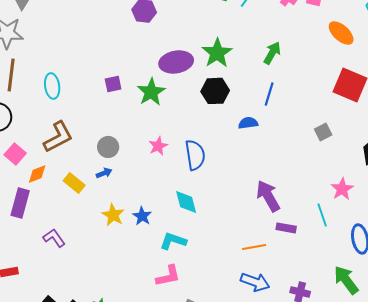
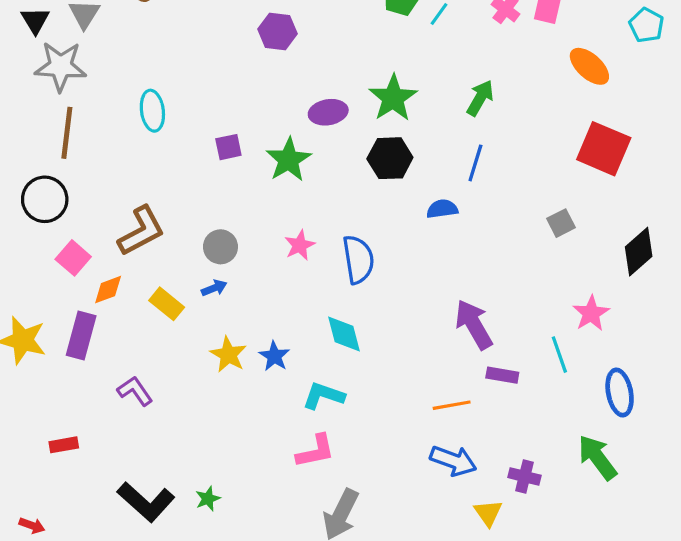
purple ellipse: (176, 62) -> (328, 112), size x0.7
cyan ellipse: (52, 86) -> (152, 111), moved

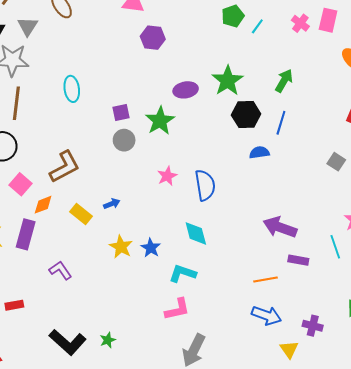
black hexagon: (390, 158) -> (246, 115), moved
gray square: (561, 223) -> (336, 162), turned -30
gray circle: (220, 247) -> (124, 140), moved
purple arrow: (474, 324) -> (280, 227), turned -40

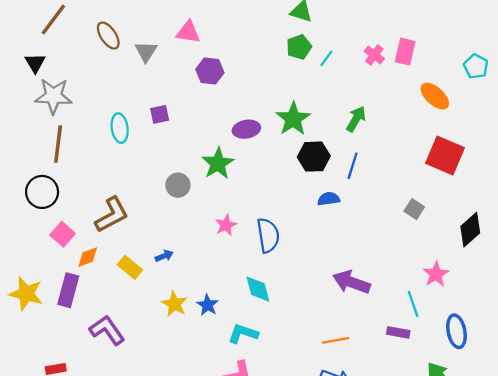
gray triangle: (28, 26) -> (146, 52), moved
purple square: (121, 112) -> (160, 114), moved
purple rectangle: (298, 260) -> (398, 332), moved
purple L-shape: (60, 270) -> (107, 330), size x1.4

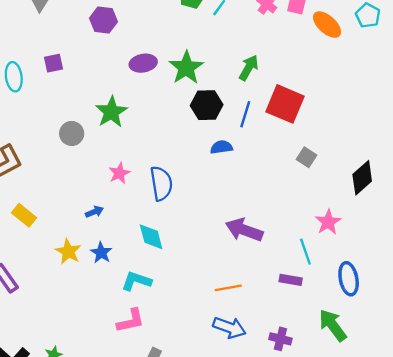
orange ellipse: (435, 96) -> (327, 25), moved
purple ellipse: (246, 129) -> (143, 63), moved
red square: (445, 155) -> (285, 104), moved
blue arrow: (164, 256) -> (94, 212), moved

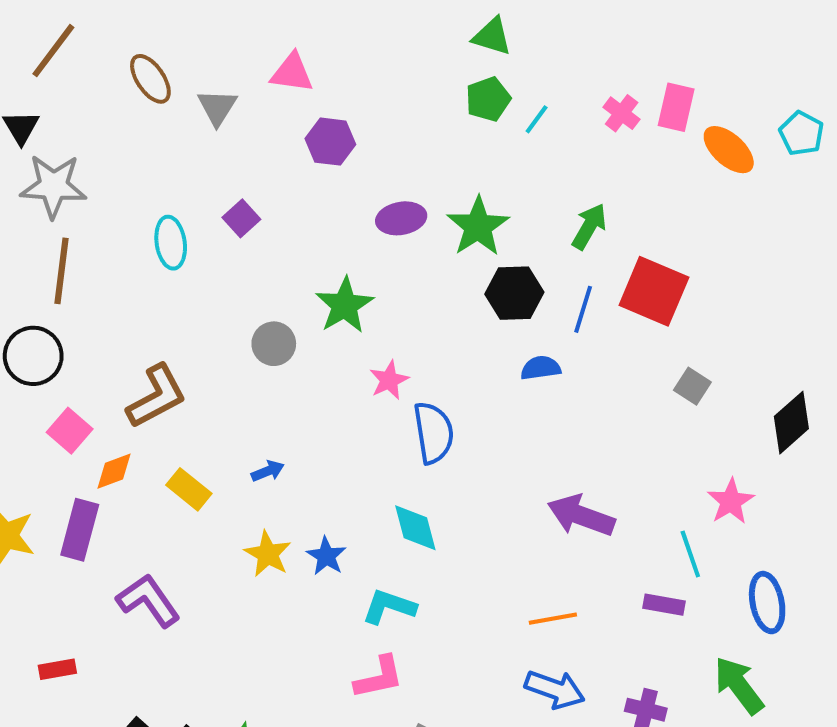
purple square: (54, 63) -> (241, 218), turned -30
pink star: (119, 173) -> (389, 380), moved
blue arrow: (94, 212) -> (268, 471), moved

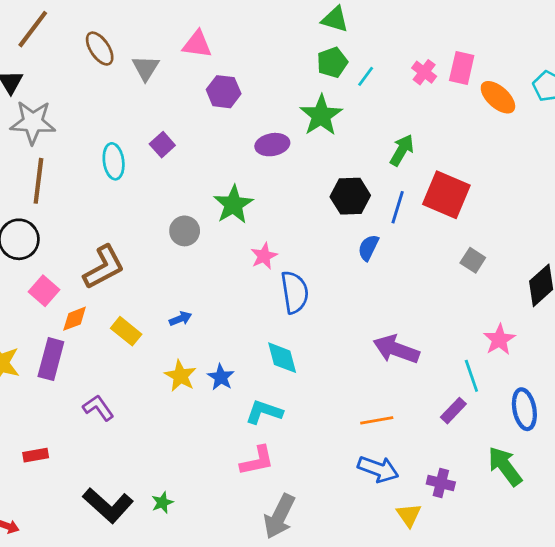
green star: (478, 226) -> (321, 115), moved
blue semicircle: (541, 368) -> (368, 248), turned -56
purple L-shape: (148, 601) -> (98, 408), size x0.7
purple rectangle: (664, 605) -> (453, 411), turned -56

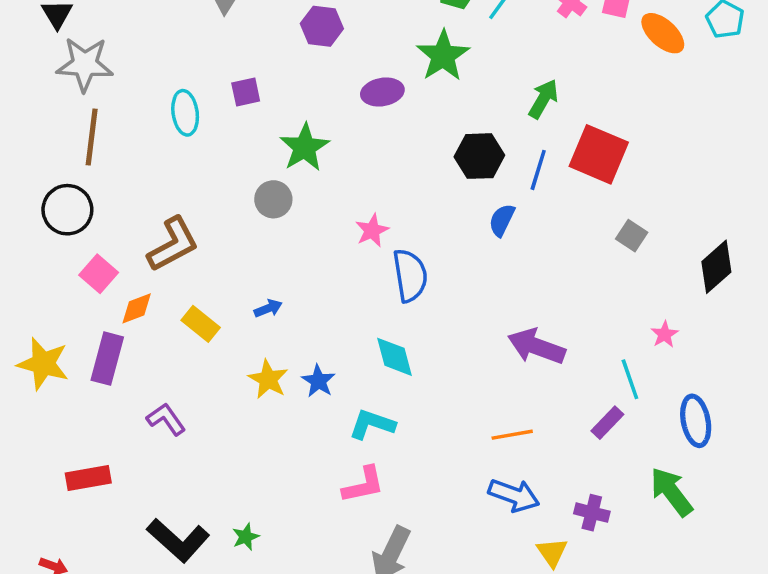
purple square: (162, 145) -> (246, 92), turned 30
green star: (233, 204) -> (305, 147), moved
pink star: (499, 340) -> (665, 334), size x0.7
red rectangle: (36, 455) -> (88, 478), size x1.4

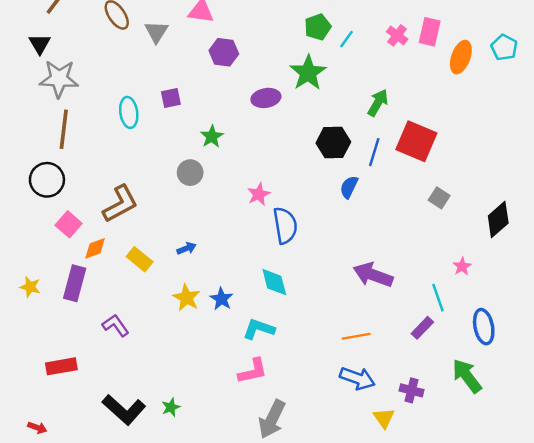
orange ellipse: (663, 33) -> (461, 57), turned 68
green star: (305, 147) -> (212, 136), size x0.7
yellow star: (43, 364) -> (30, 287), size x0.6

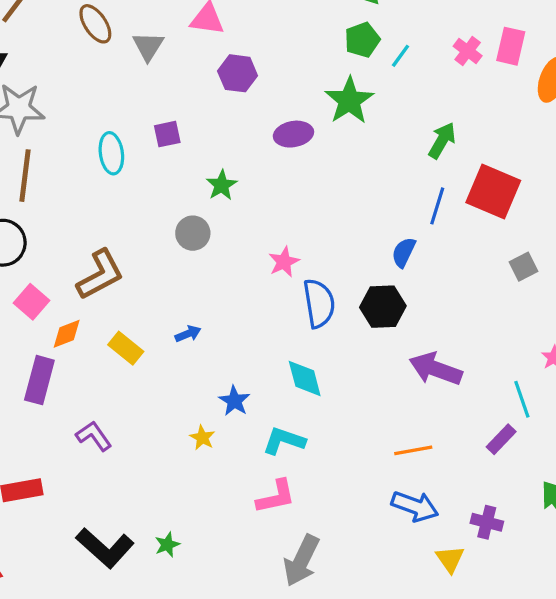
black hexagon: (333, 142) -> (383, 307), moved
gray square: (439, 198) -> (524, 267), turned 30
yellow star: (187, 298) -> (202, 438), moved, size x0.7

